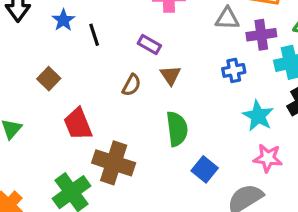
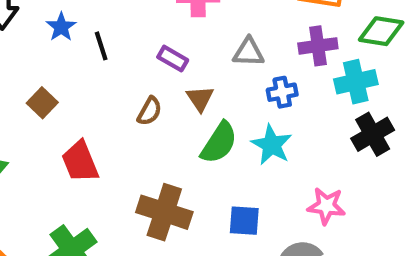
gray triangle: (227, 18) -> (248, 52), moved
cyan star: (258, 116) -> (272, 145), moved
green semicircle: (177, 129) -> (219, 143), moved, turned 40
brown cross: (114, 163) -> (164, 212), moved
blue square: (205, 169) -> (244, 221), turned -35

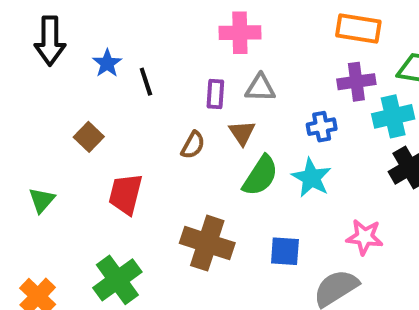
gray triangle: (248, 52) -> (260, 88), moved
purple rectangle: (173, 59) -> (215, 94), turned 64
red trapezoid: (80, 162) -> (126, 194), turned 36

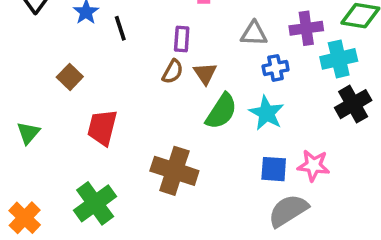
gray triangle: (260, 88) -> (254, 34), moved
brown semicircle: (193, 145) -> (173, 72), moved
blue square: (285, 251) -> (274, 169), moved

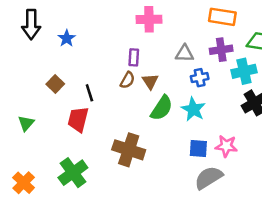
black line: (120, 28) -> (89, 93), moved

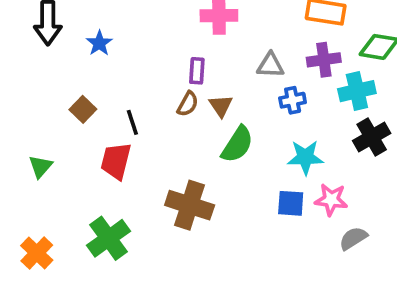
cyan star: (193, 109) -> (305, 157), moved, turned -30
gray semicircle: (209, 178) -> (353, 238), moved, size x0.7

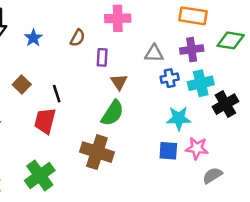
cyan cross: (357, 91) -> (201, 83), moved
brown semicircle: (188, 104) -> (77, 38), moved
green semicircle: (237, 144) -> (113, 113), moved

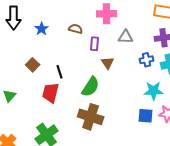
brown semicircle: (77, 38) -> (76, 29), turned -104
gray triangle: (154, 53) -> (126, 37), moved
green semicircle: (113, 113) -> (91, 87), moved

